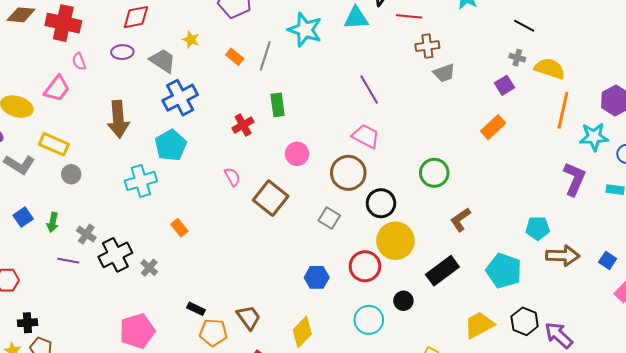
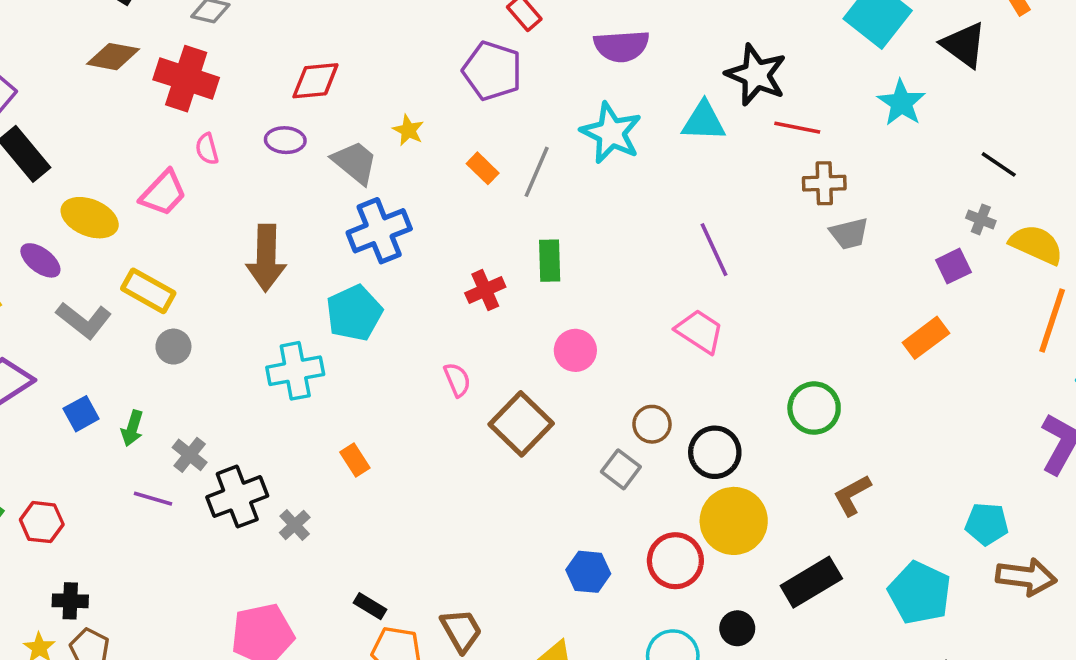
brown circle: (348, 173) -> (652, 424), moved, size x0.6

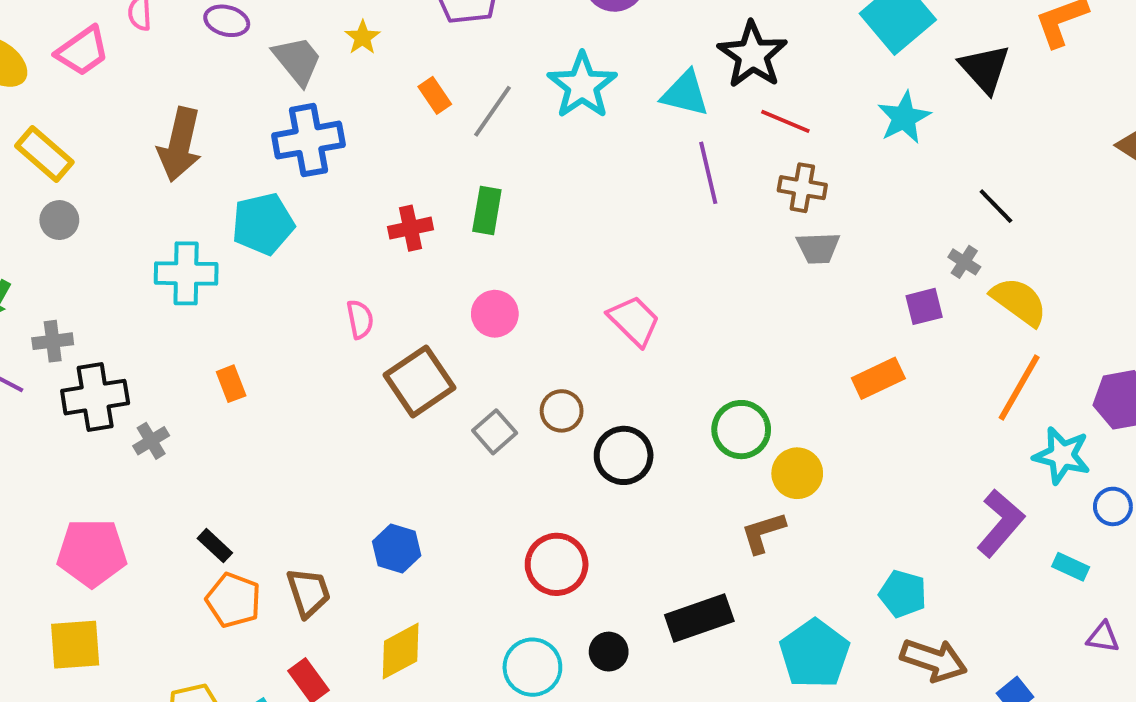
purple line: (714, 250) -> (708, 173), moved
gray cross: (190, 455) -> (53, 341), turned 32
gray square: (621, 469) -> (495, 432), moved
yellow circle: (734, 521) -> (797, 473), moved, size x0.7
blue hexagon: (588, 572) -> (397, 548), moved

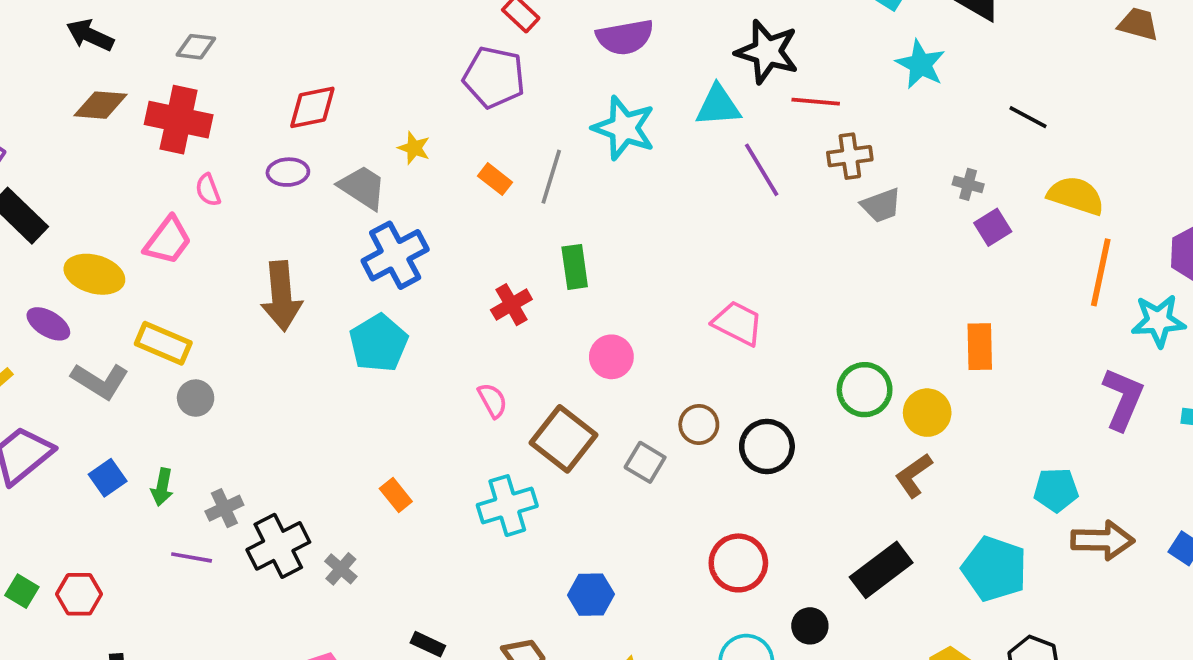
gray cross: (964, 262) -> (968, 184), moved
cyan cross: (186, 273) -> (507, 506), moved
orange rectangle: (878, 378) -> (980, 347), moved, turned -48

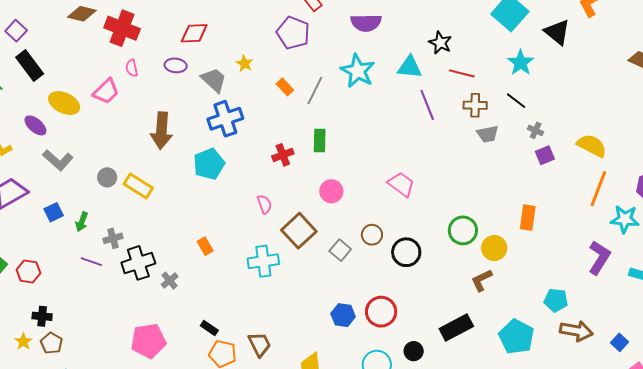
black star: (767, 52) -> (440, 43), size x0.7
black line: (1028, 117) -> (516, 101), moved
yellow rectangle: (163, 343) -> (138, 186), moved
blue hexagon: (591, 595) -> (343, 315), moved

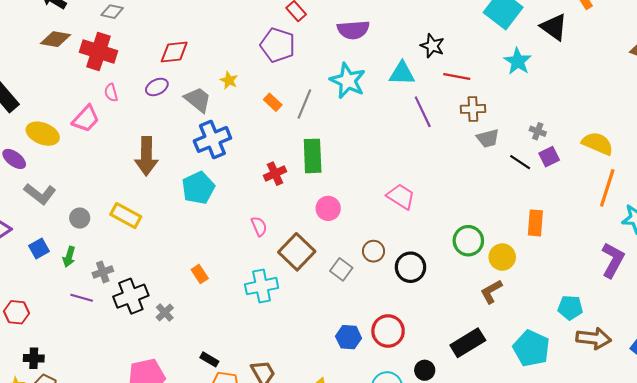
purple ellipse: (176, 65) -> (157, 87), turned -30
black line: (516, 101) -> (520, 162), moved
green rectangle: (320, 140) -> (313, 156), size x1.4
gray circle: (107, 177) -> (80, 218), moved

